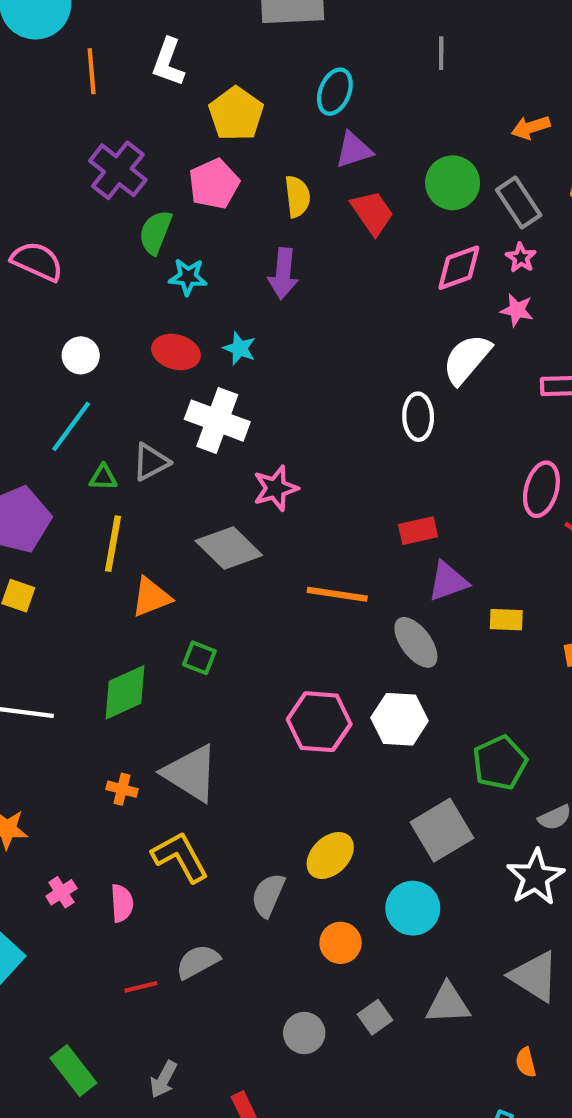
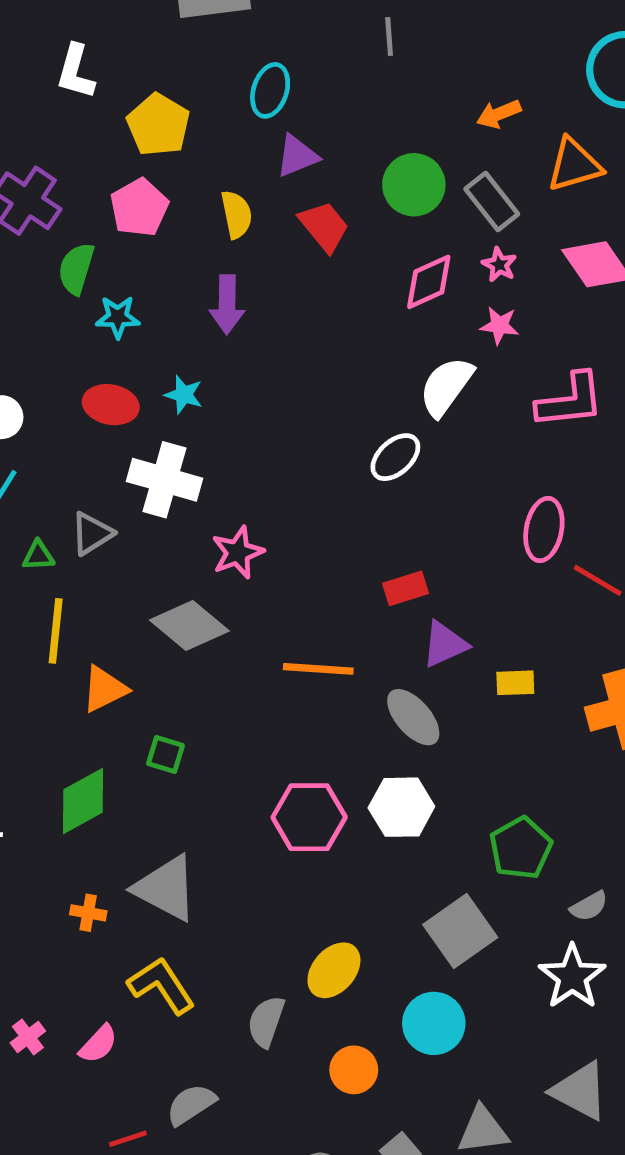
white ellipse: (418, 417) -> (395, 457), turned 54
pink semicircle: (122, 903) -> (98, 1044), turned 51

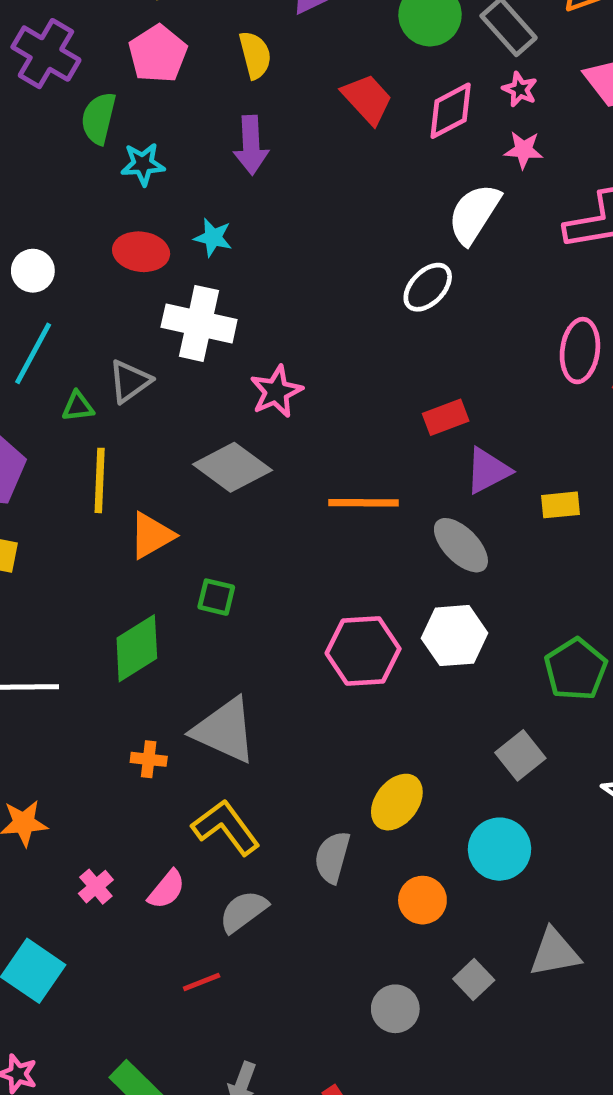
red trapezoid: (324, 226) -> (367, 99), moved
gray square: (460, 931) -> (520, 755), size x0.7
gray semicircle: (191, 1104) -> (243, 911), moved

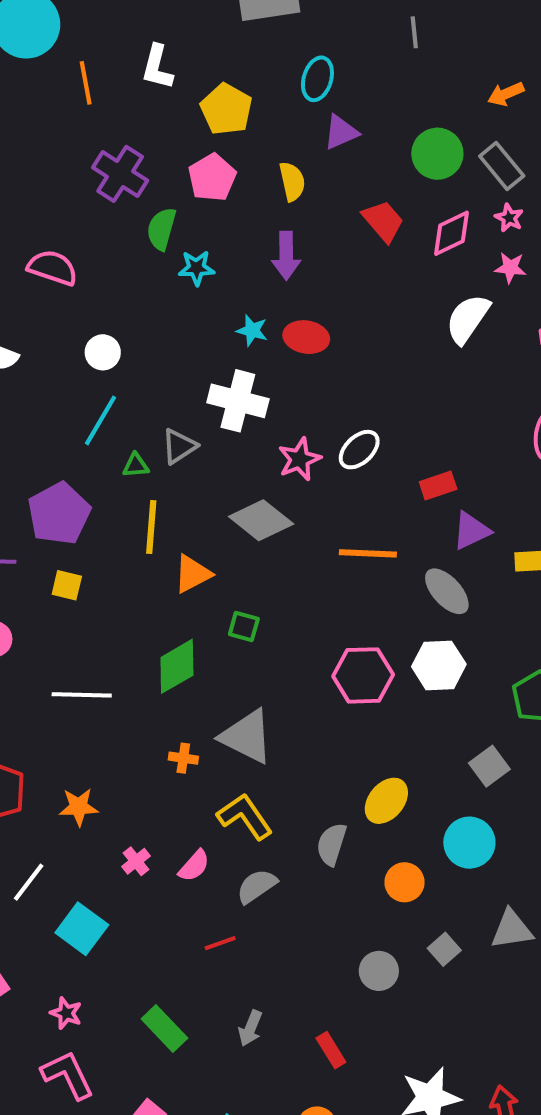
red ellipse: (141, 252) -> (306, 337), moved
white ellipse: (428, 287) -> (359, 450), moved

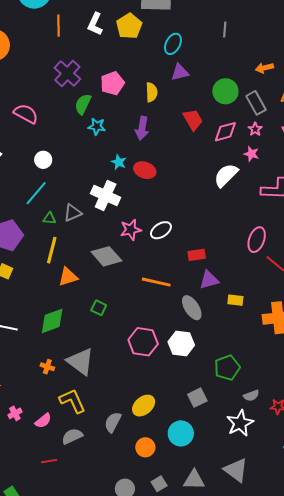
yellow pentagon: (226, 109) -> (129, 26), moved
green square: (244, 627) -> (99, 308), moved

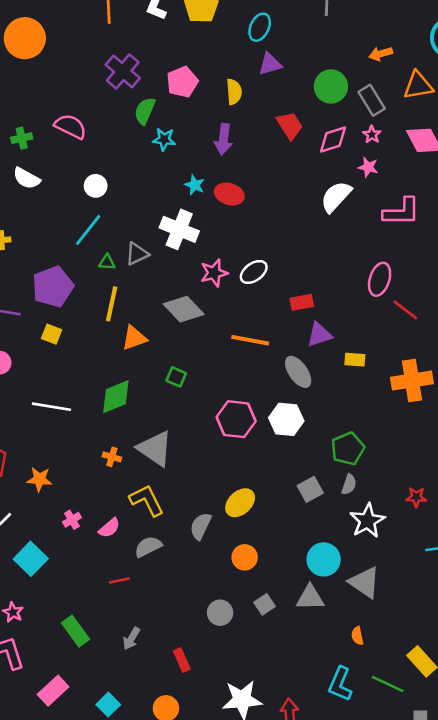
gray semicircle: (251, 396) -> (349, 484), moved, turned -49
cyan circle: (181, 433) -> (324, 559), moved

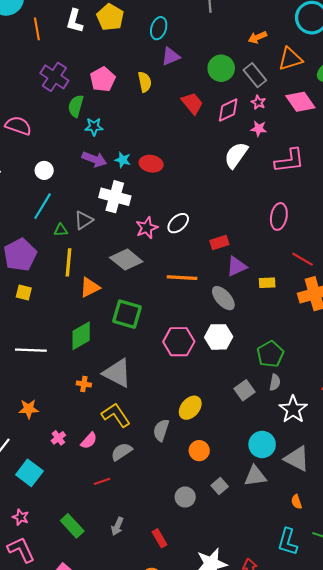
purple arrow: (223, 139) -> (94, 159), moved, turned -70
red line: (405, 310) -> (303, 259), moved
green square: (176, 377) -> (127, 314), size x1.8

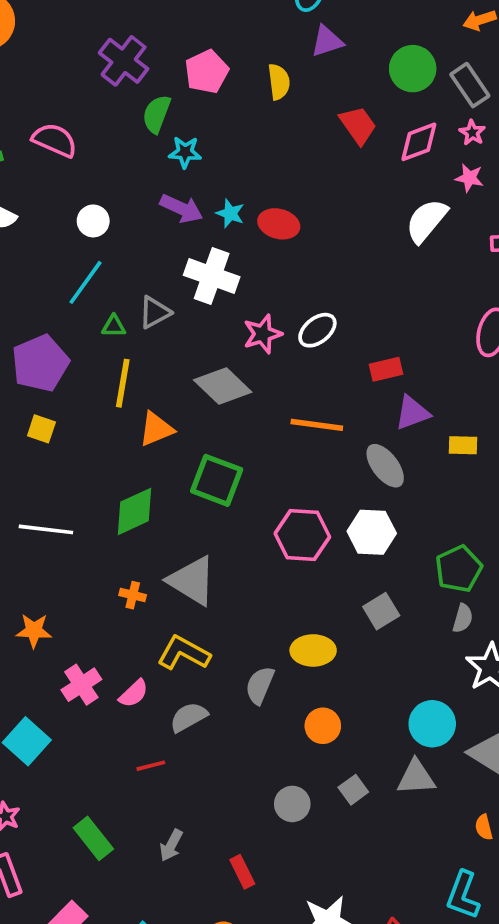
gray square: (245, 390) -> (381, 611), moved
yellow ellipse: (190, 408) -> (313, 650), turned 45
yellow L-shape: (116, 415) -> (184, 653), turned -32
pink cross: (58, 438) -> (81, 685), size x1.5

